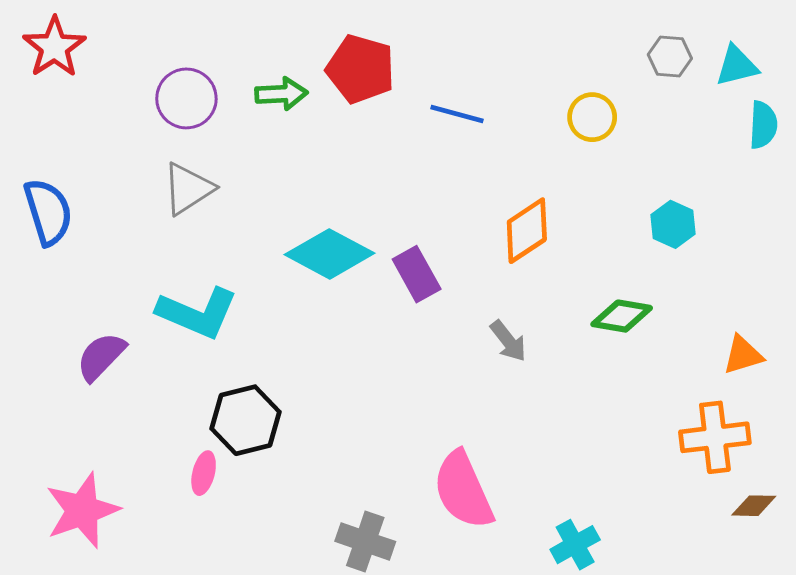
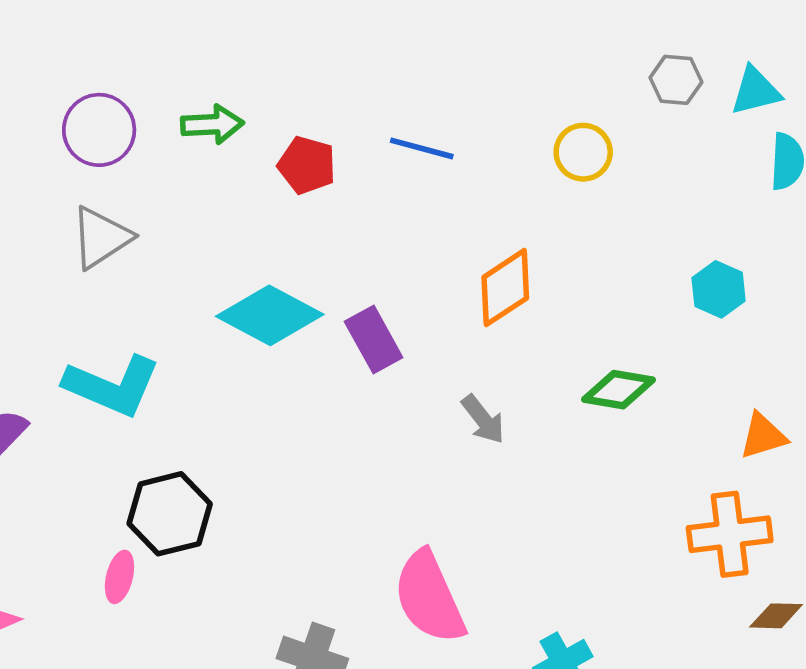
red pentagon: (361, 69) -> (307, 165), moved, size x0.7
cyan hexagon: (673, 224) -> (719, 289), moved

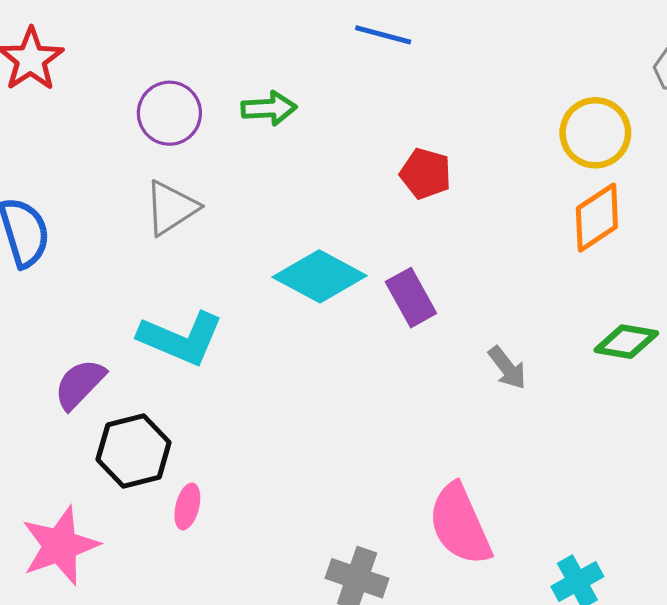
blue line: (422, 148) -> (383, 35), moved
yellow circle: (583, 152) -> (595, 133), size x1.4
red pentagon: (307, 165) -> (426, 174), moved
orange diamond: (505, 288) -> (597, 218), moved
black hexagon: (170, 514) -> (134, 451), moved

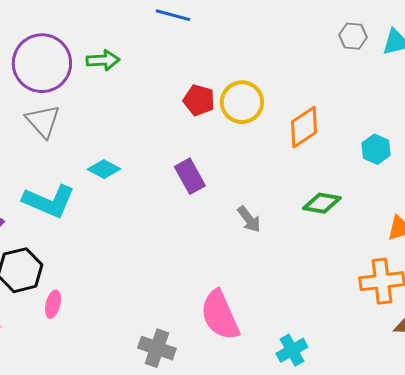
purple circle: (169, 113) -> (42, 63), size x1.5
yellow circle: (595, 133) -> (242, 102), moved
gray triangle: (171, 208) -> (43, 121), turned -39
cyan diamond: (320, 276) -> (104, 169), moved, size x0.6

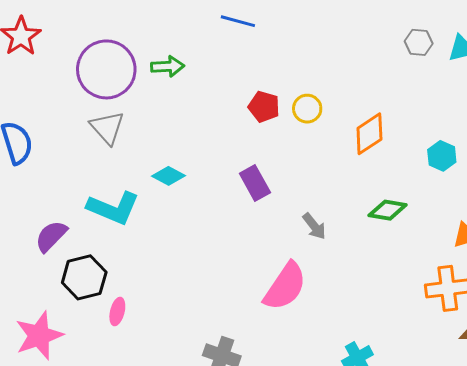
yellow circle: (242, 102) -> (307, 109), size x0.7
pink semicircle: (220, 315) -> (285, 286), moved, turned -122

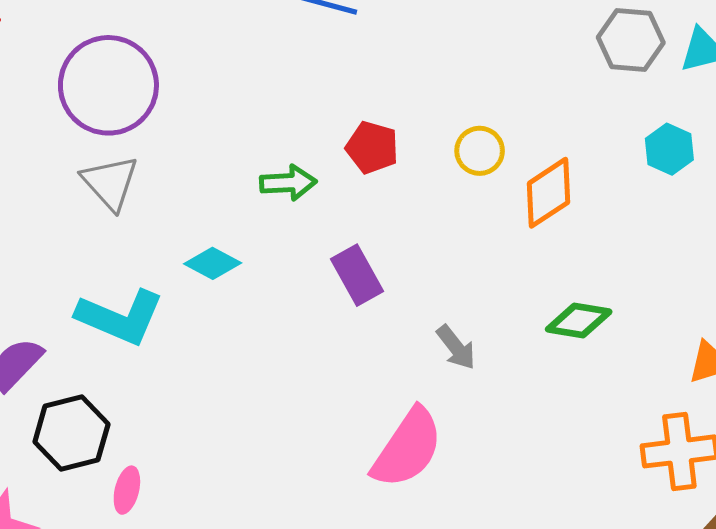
gray hexagon: (419, 42) -> (631, 40), size x1.4
green arrow: (168, 66) -> (288, 183), moved
yellow circle: (307, 109) -> (480, 151), moved
cyan hexagon: (442, 156) -> (669, 149), moved

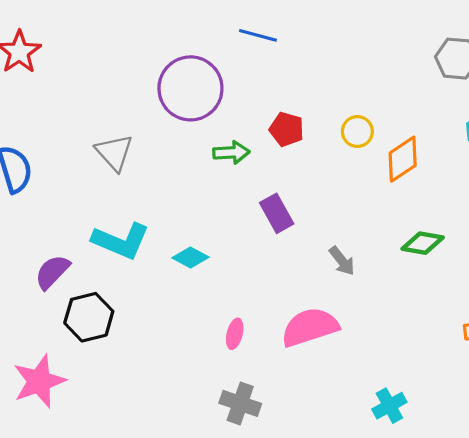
purple circle: (108, 85) -> (190, 88), moved
cyan diamond: (213, 263) -> (190, 258), moved
pink semicircle: (407, 448) -> (310, 327), turned -142
pink ellipse: (127, 490) -> (235, 334), moved

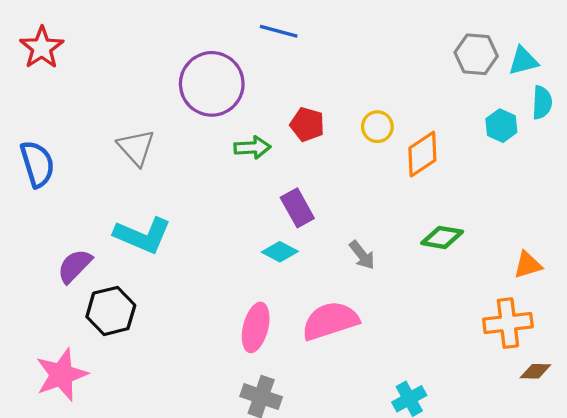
cyan diamond: (190, 258) -> (280, 252), moved
pink ellipse: (235, 334) -> (256, 327), size x1.6

